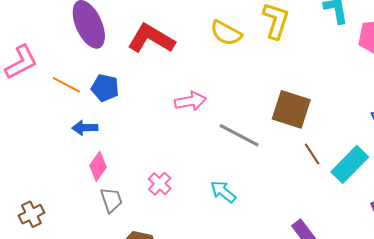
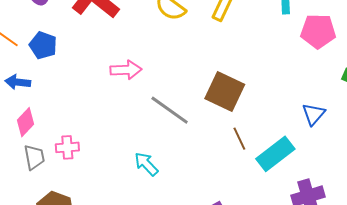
pink cross: (160, 184) -> (67, 147), moved, turned 35

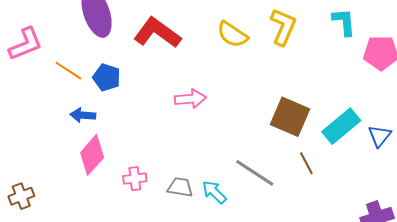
gray line: (170, 110) -> (255, 173), moved
pink diamond: (26, 122) -> (92, 155), size x1.4
cyan rectangle: (275, 154) -> (341, 126), moved
gray trapezoid: (34, 157) -> (180, 187), moved, turned -68

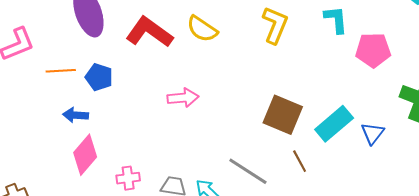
yellow semicircle: (232, 34) -> (202, 29), moved
orange line: (68, 71) -> (61, 71), turned -36

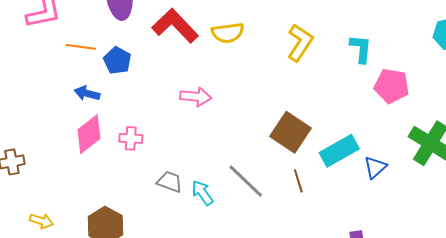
yellow semicircle: (202, 29) -> (228, 33), turned -52
pink cross: (128, 178) -> (131, 138), moved

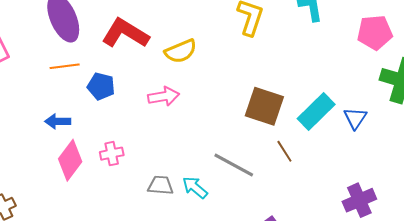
yellow semicircle: (228, 33) -> (181, 51), moved
orange line: (81, 47) -> (65, 66), moved
blue pentagon: (117, 61) -> (101, 86), moved
pink pentagon: (392, 86) -> (375, 32), moved

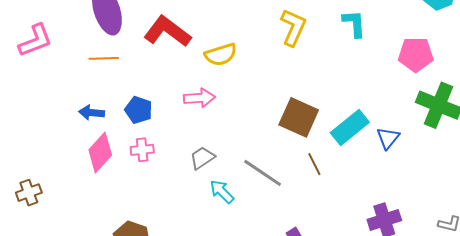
blue pentagon: (101, 86) -> (139, 110), moved
gray trapezoid: (160, 185) -> (202, 158), moved, turned -44

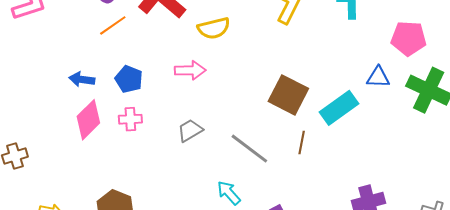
orange line: (104, 58) -> (113, 25), moved, turned -36
blue triangle: (388, 138) -> (378, 77), moved, turned 50
brown line: (314, 164) -> (302, 142), turned 35
cyan arrow: (222, 192) -> (229, 193), moved

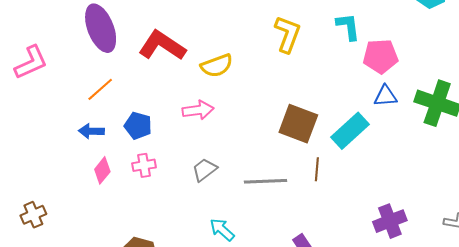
orange line: (113, 25) -> (100, 89), moved
pink pentagon: (409, 38) -> (380, 56), moved
pink diamond: (88, 120) -> (102, 170), size x0.7
gray line: (249, 149) -> (266, 181), turned -33
cyan arrow: (229, 193) -> (222, 230), moved

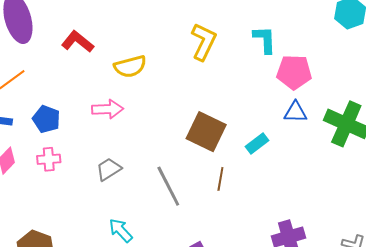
red L-shape: (162, 46) -> (78, 42), size x0.7
cyan rectangle: (350, 131) -> (257, 143), size x0.6
gray line: (266, 181) -> (168, 186), turned 60

